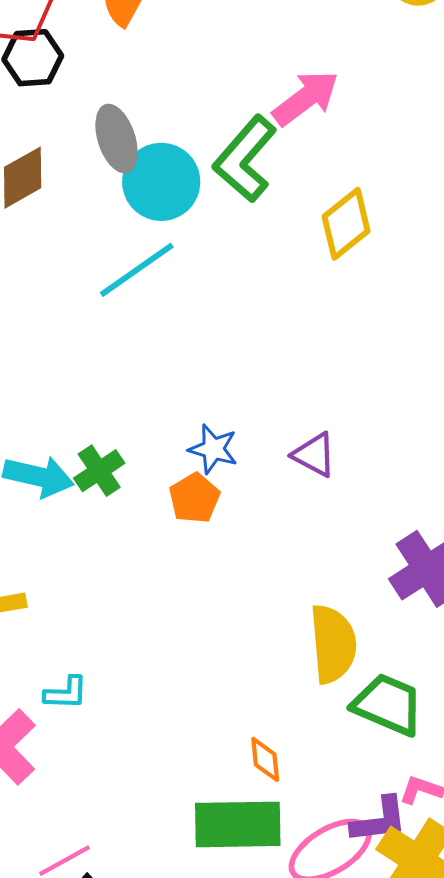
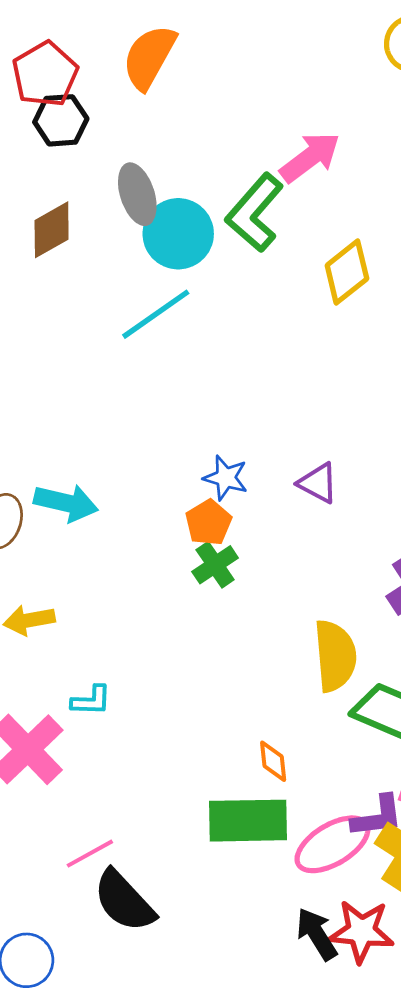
green cross: (99, 471) -> (215, 565), moved

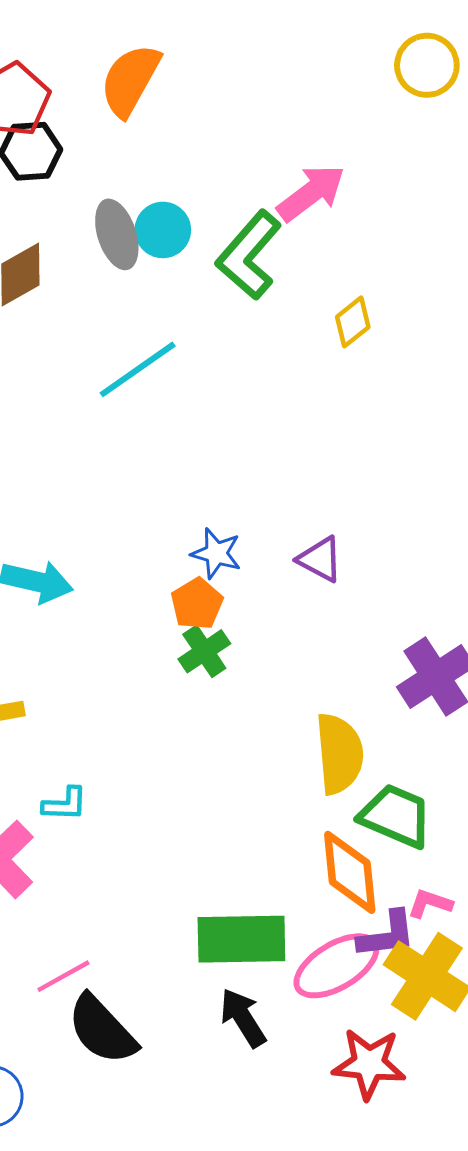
cyan circle: (178, 234) -> (163, 230), moved, size x0.7
yellow diamond: (347, 272) -> (353, 322), size x0.7
orange diamond: (273, 761) -> (350, 872), moved, size x1.8
black arrow: (317, 934) -> (243, 1018), moved

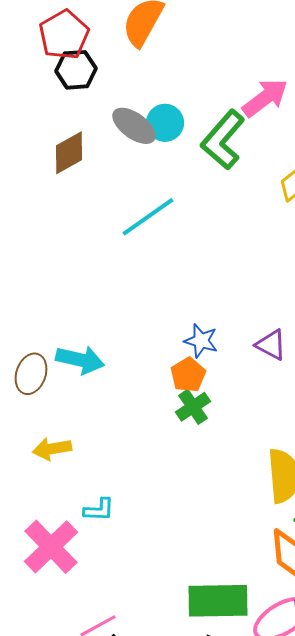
gray ellipse: (117, 234) -> (134, 126), turned -36

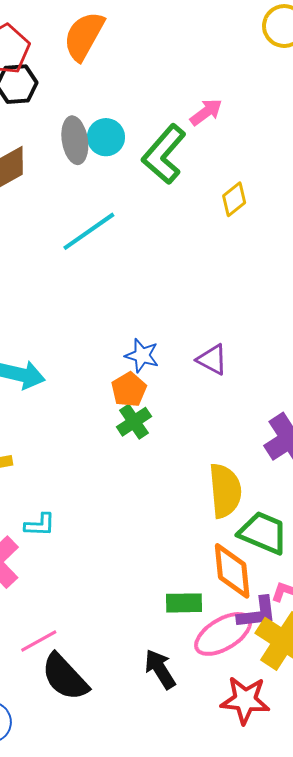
pink arrow: (265, 98) -> (206, 112), size x0.7
gray ellipse: (134, 126) -> (75, 140), turned 45
green rectangle: (218, 601) -> (184, 603), moved, size x0.6

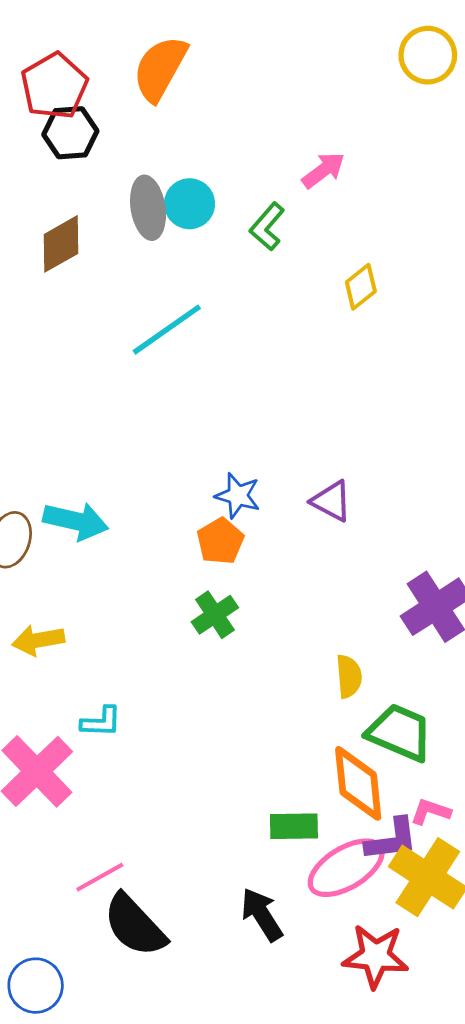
green L-shape: (164, 154) -> (267, 227), size x0.6
green cross: (134, 422) -> (215, 615), moved
yellow semicircle: (225, 491) -> (349, 676), size x0.6

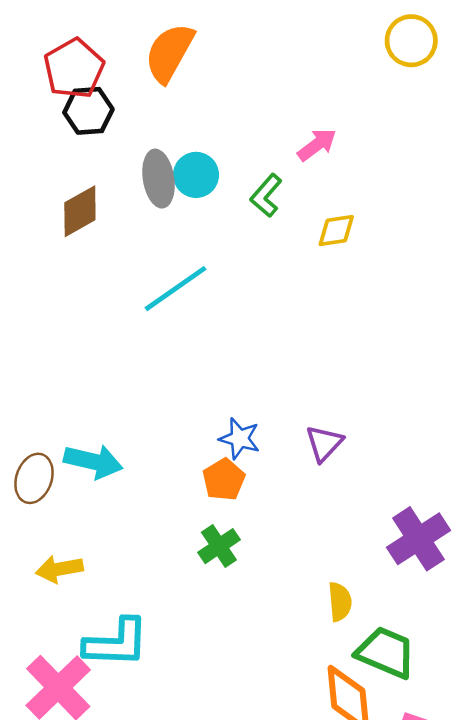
yellow diamond: (361, 287) -> (336, 231), moved, turned 30
purple triangle: (331, 501) -> (324, 443), turned 45
cyan L-shape: (101, 722) -> (116, 643), size x1.8

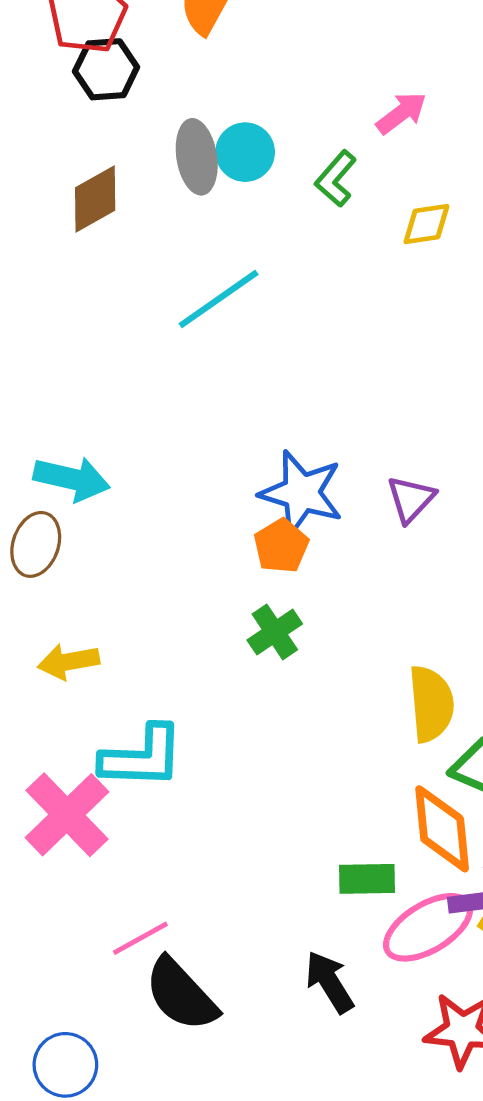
blue star: (240, 438) -> (301, 493), size x1.6
cyan arrow: (93, 461) -> (72, 479), moved
yellow semicircle: (340, 602) -> (431, 704), size x1.5

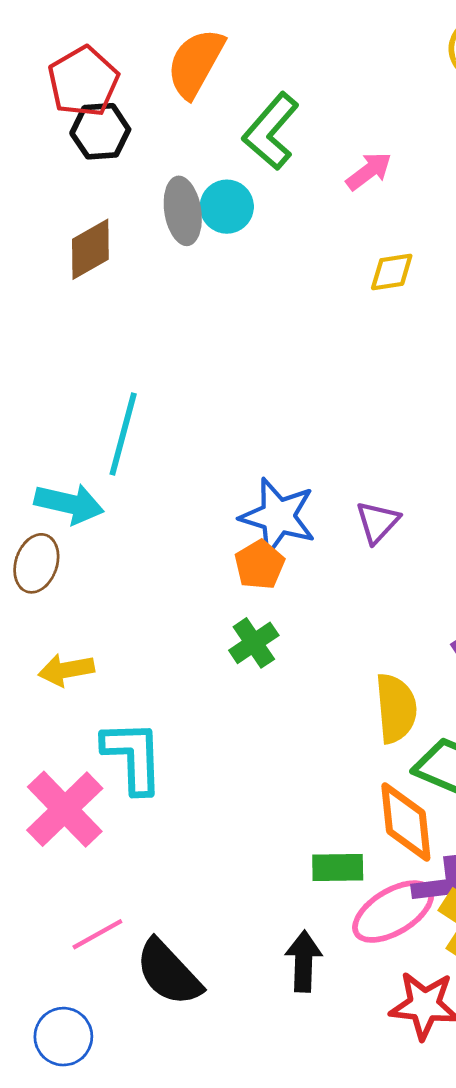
green L-shape: (336, 179) -> (271, 131), moved, size x1.5
cyan line: (219, 299) -> (123, 434), moved, turned -40
cyan L-shape: (142, 757) -> (133, 757), turned -94
pink line: (140, 938) -> (97, 934), moved
black arrow: (330, 982) -> (304, 961), turned 34

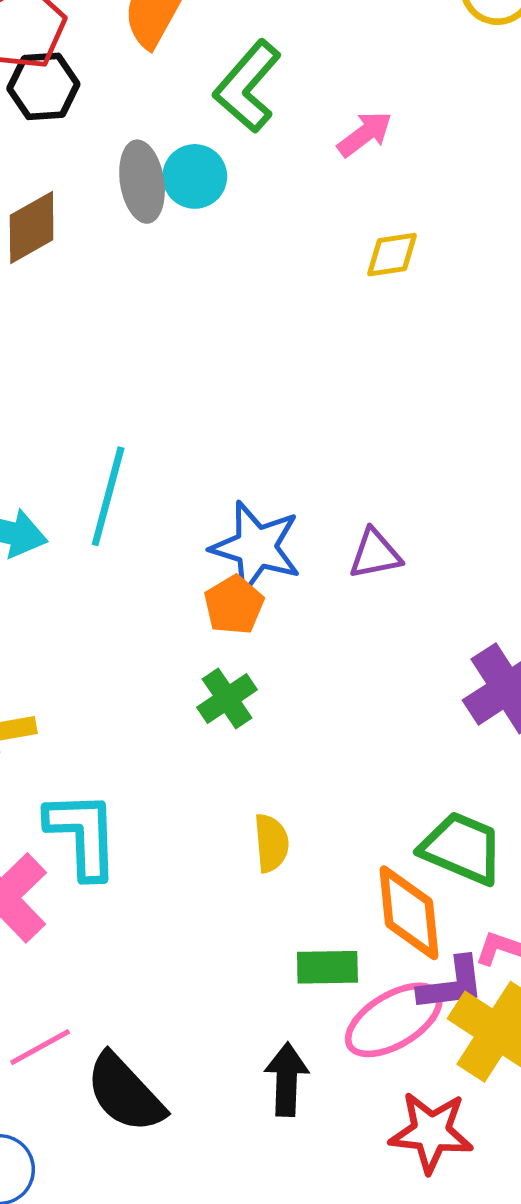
cyan line: (123, 434) -> (108, 496), moved
purple triangle: (377, 522) -> (375, 554), turned 36
yellow semicircle: (396, 708) -> (271, 843), moved, size x0.7

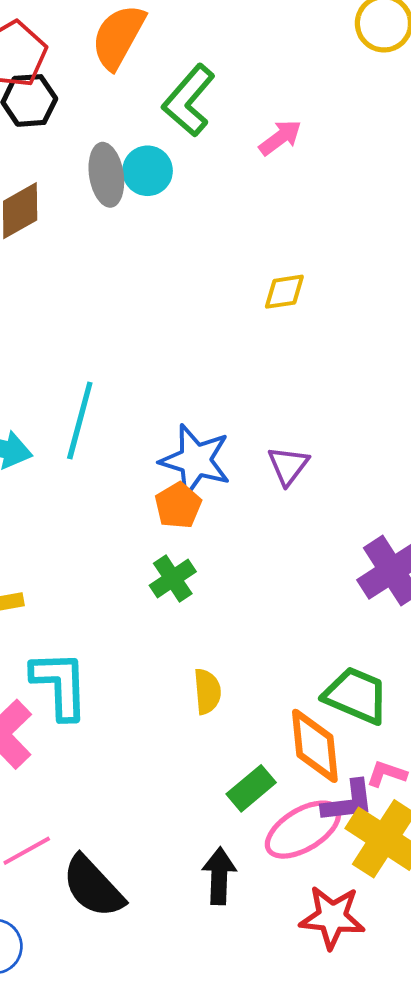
yellow diamond: (392, 255) -> (284, 292), moved
purple triangle: (375, 554) -> (288, 466), turned -42
green rectangle: (327, 967) -> (251, 788), turned -39

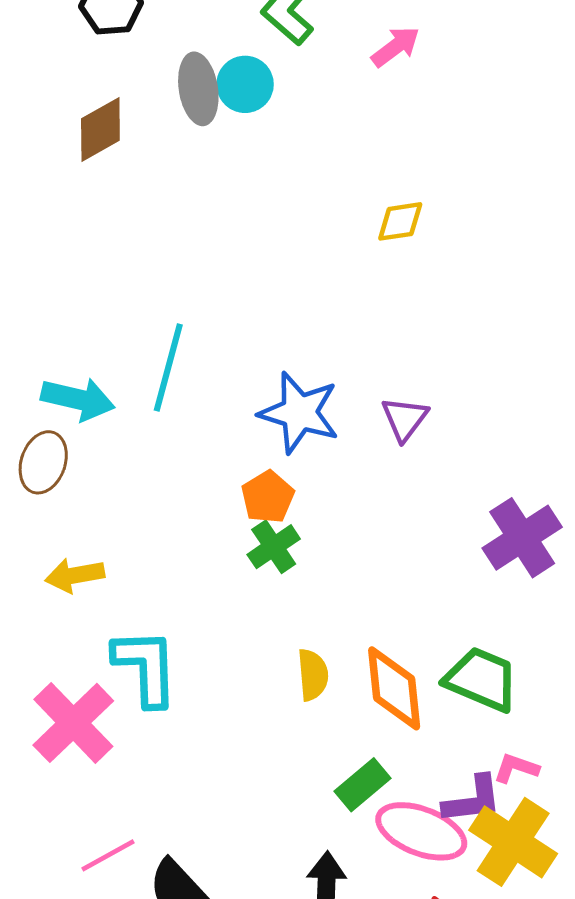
orange pentagon: (178, 505) -> (268, 497), moved
orange diamond: (315, 746) -> (394, 688), moved
pink ellipse: (303, 830) -> (421, 831), turned 52

